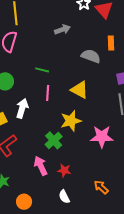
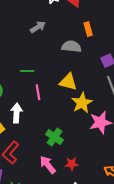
yellow star: (71, 121) -> (82, 103), moved

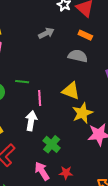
orange rectangle: (88, 29) -> (85, 35), moved, turned -56
green line: (27, 71) -> (22, 82), moved
white arrow: (17, 113) -> (31, 121), moved

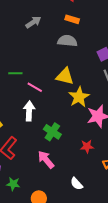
pink line: (40, 98) -> (35, 87), turned -49
red star: (66, 173) -> (87, 146), moved

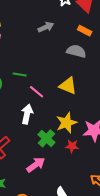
yellow star: (79, 97) -> (67, 123), moved
red star: (87, 146) -> (72, 146), moved
pink arrow: (46, 160) -> (36, 165), turned 84

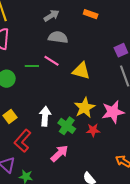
gray semicircle: (76, 51) -> (58, 37), moved
pink line: (37, 92) -> (51, 61), moved
white arrow: (27, 114) -> (45, 116), moved

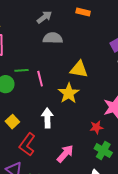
pink line: (51, 61) -> (40, 79), moved, turned 49
green line: (32, 66) -> (22, 70), moved
yellow star: (85, 108) -> (69, 93), moved
green cross: (67, 126) -> (103, 151), moved

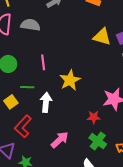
gray semicircle: (53, 38) -> (30, 25), moved
yellow triangle: (79, 69) -> (102, 37), moved
green line: (22, 70) -> (27, 87), moved

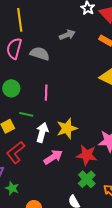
yellow star: (70, 80) -> (67, 128), moved
red star: (94, 117) -> (87, 155), size x1.5
pink arrow: (60, 140) -> (53, 157), moved

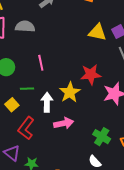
red star: (87, 155) -> (91, 74), moved
pink arrow: (53, 157) -> (64, 123), turned 36

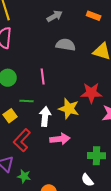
gray semicircle: (25, 26) -> (66, 45), moved
yellow star: (70, 92) -> (69, 109), turned -30
green cross: (102, 137) -> (96, 156), turned -36

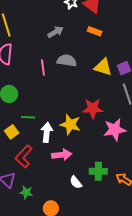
pink line: (43, 77) -> (43, 68), moved
white semicircle: (87, 180) -> (76, 182), moved

